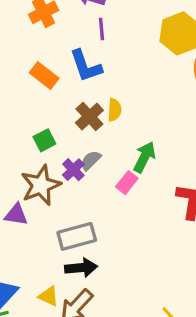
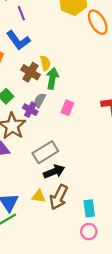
green arrow: (144, 157) -> (52, 78), moved

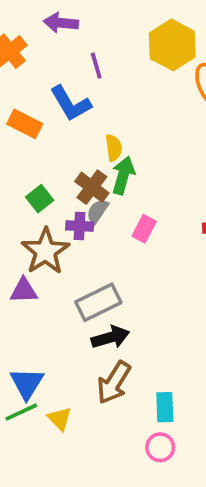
purple line: (21, 13) -> (96, 66), moved
brown cross: (30, 72) -> (92, 187), moved
purple cross: (30, 110) -> (80, 226), turned -32
yellow triangle: (39, 196) -> (60, 419), moved, turned 32

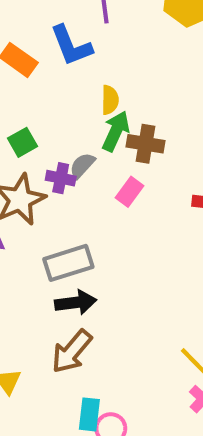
brown cross: (92, 187) -> (146, 144), moved, turned -36
cyan rectangle: (165, 407) -> (89, 414), moved

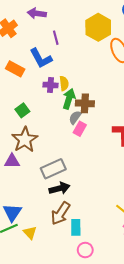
gray semicircle: (82, 165) -> (75, 117), moved
purple cross: (61, 178) -> (51, 85), moved
cyan rectangle: (89, 414) -> (76, 227), moved

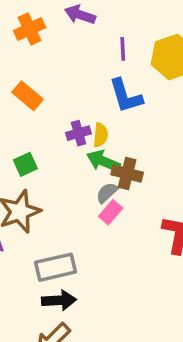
purple line: (56, 38) -> (123, 49), moved
blue L-shape: (41, 58) -> (126, 96), moved
purple cross: (51, 85) -> (78, 133), turned -32
green arrow: (69, 99) -> (103, 161), turned -96

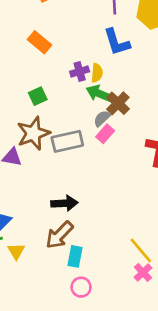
brown cross: (127, 174) -> (118, 103), turned 30
gray rectangle: (56, 267) -> (67, 141), moved

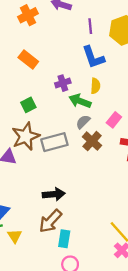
yellow semicircle: (97, 73) -> (95, 86), moved
brown cross: (118, 103) -> (92, 141), moved
pink rectangle: (105, 134) -> (114, 120), moved

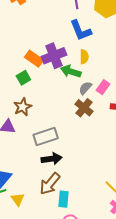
orange rectangle: (28, 59) -> (34, 59), moved
purple cross: (63, 83) -> (54, 56), size x1.6
gray semicircle: (83, 122) -> (85, 88), moved
brown star: (26, 136) -> (23, 107), size x0.7
gray rectangle: (54, 142) -> (46, 136), moved

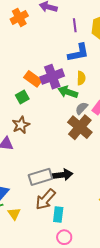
blue L-shape: (81, 30) -> (78, 53), turned -80
brown cross: (84, 108) -> (80, 127), size x1.4
gray rectangle: (46, 136) -> (40, 177), moved
black arrow: (52, 159) -> (63, 175), moved

